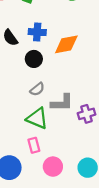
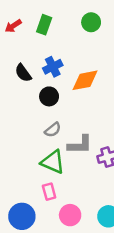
blue cross: (37, 32) -> (53, 67), turned -30

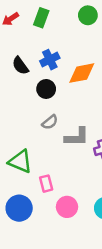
green triangle: (53, 162) -> (20, 161), moved

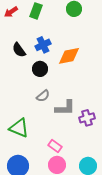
pink rectangle: (46, 184) -> (55, 146), moved, turned -40

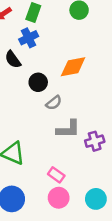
blue cross: (43, 45) -> (29, 38), moved
gray semicircle: (43, 96) -> (54, 103), moved

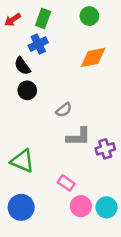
orange diamond: (73, 67) -> (93, 57), moved
black circle: (38, 82) -> (27, 90), moved
pink circle: (59, 198) -> (81, 206), moved

